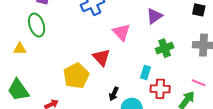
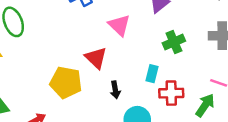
yellow pentagon: (76, 76) -> (66, 82), turned -30
black arrow: (114, 94) -> (115, 90), moved, turned -32

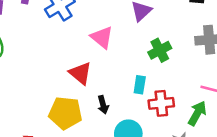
yellow pentagon: (66, 82) -> (65, 113), moved

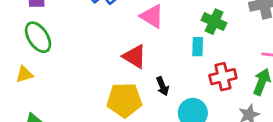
green cross: (160, 50) -> (214, 22), turned -30
cyan rectangle: (140, 85) -> (198, 47), moved

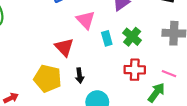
cyan rectangle: (198, 47) -> (107, 38), moved, turned -32
red cross: (223, 77) -> (135, 70), moved

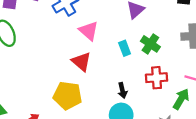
pink triangle: (86, 20) -> (89, 31), moved
black arrow: (80, 76) -> (122, 90), moved

